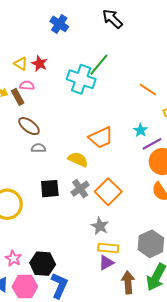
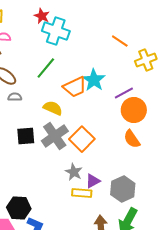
red star: (39, 64) -> (42, 16), moved
green line: (99, 65) -> (46, 68), moved
cyan star: (141, 130) -> (94, 80), moved, size x1.6
gray cross: (80, 189) -> (55, 136), size x1.5
purple triangle: (106, 263) -> (93, 181), moved

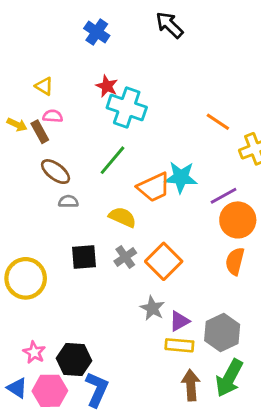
cyan star: (94, 80) -> (181, 177), turned -30
gray cross: (55, 136) -> (125, 257), size x0.6
orange semicircle: (132, 139) -> (235, 261), turned 48
yellow rectangle: (82, 193) -> (179, 345), moved

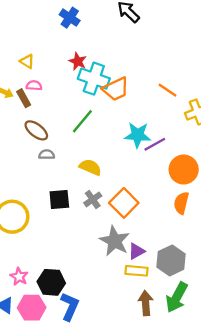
orange trapezoid: (154, 187) -> (116, 89), moved
purple line: (224, 196) -> (155, 144), moved
gray star: (152, 308) -> (115, 241), size x1.5

